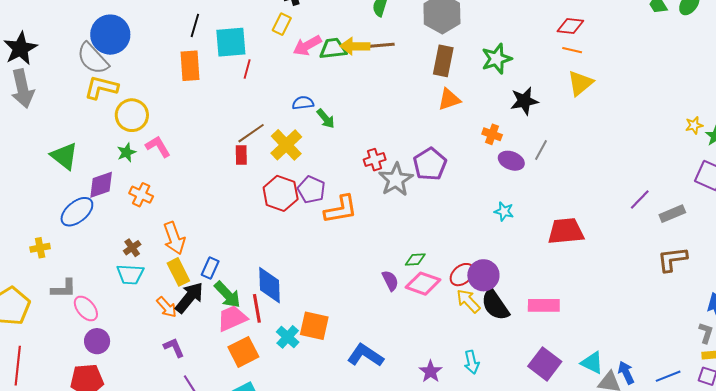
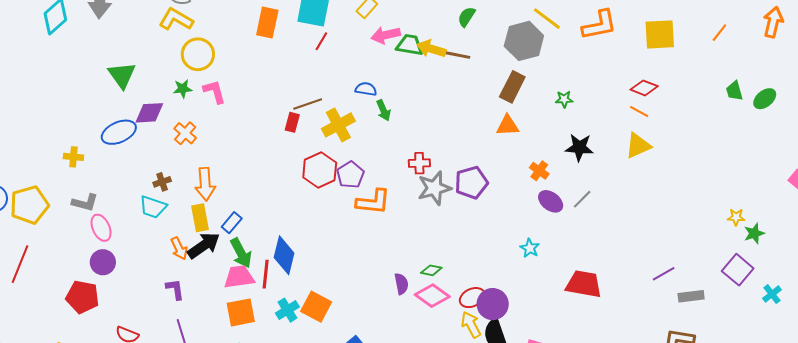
green star: (497, 59) -> (564, 99), size x0.6

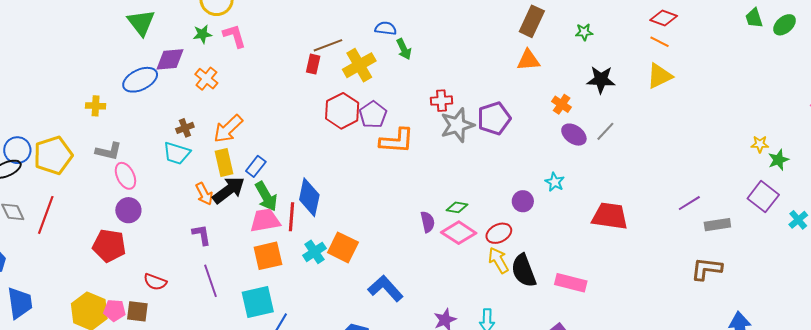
orange arrow: (205, 184) -> (228, 129), turned 52
purple circle: (493, 304) -> (523, 201), moved, size x0.7

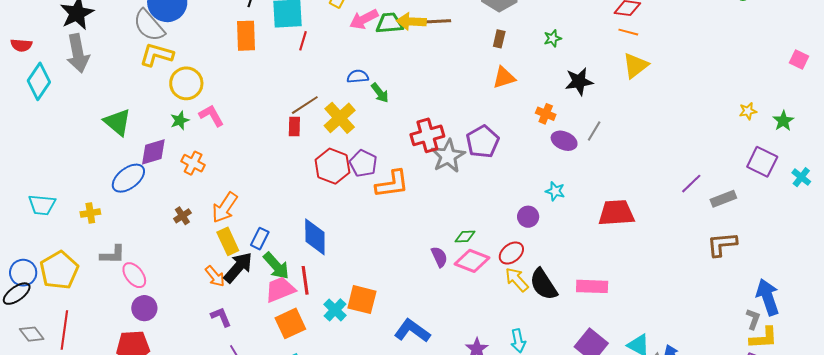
brown rectangle: (532, 21) -> (499, 39), size x0.6
red cross: (441, 101) -> (427, 135), size x1.5
cyan trapezoid: (177, 153) -> (42, 205), moved
green star: (778, 160) -> (783, 121), moved
blue diamond: (309, 197) -> (315, 237), moved

